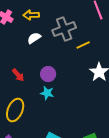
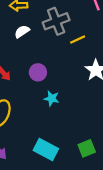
cyan star: (47, 93) -> (52, 98), moved

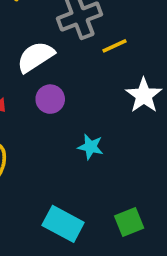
white semicircle: (22, 31) -> (36, 57), moved, size x1.5
cyan star: (52, 98) -> (91, 147), moved

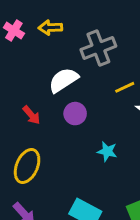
yellow line: (114, 46) -> (125, 87), moved

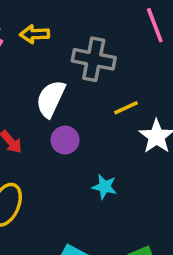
gray cross: (98, 48) -> (94, 59), turned 32
white semicircle: (63, 80) -> (51, 99), turned -32

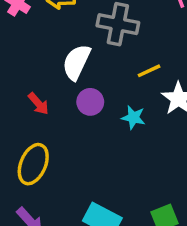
cyan star: (105, 187) -> (133, 117), moved

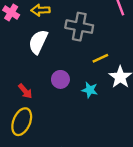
white semicircle: (76, 62) -> (38, 42), moved
red arrow: (38, 104) -> (25, 91), moved

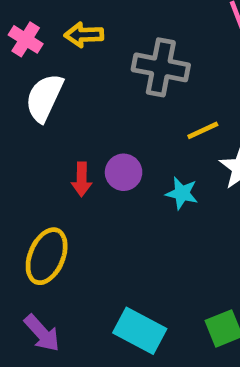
white semicircle: (38, 42) -> (44, 98), moved
red arrow: (25, 91) -> (82, 179), moved, turned 42

